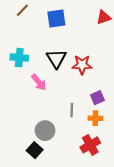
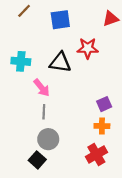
black triangle: (56, 59) -> (60, 62), turned -50
red star: (82, 65) -> (88, 48), moved
gray line: (72, 110) -> (44, 112), moved

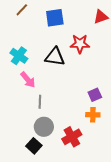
cyan cross: (21, 61) -> (19, 56), turned 30
pink arrow: (42, 88) -> (28, 80), moved
red cross: (96, 155) -> (72, 137), moved

